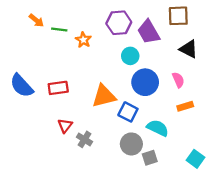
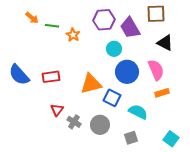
pink semicircle: (178, 80) -> (156, 70), size x1.5
gray circle: (131, 144) -> (100, 125), moved

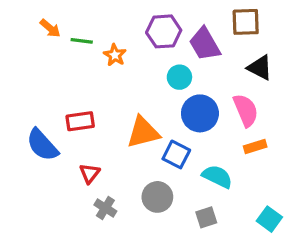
blue semicircle: (19, 75) -> (42, 145), moved
gray cross: (74, 122) -> (105, 208), moved

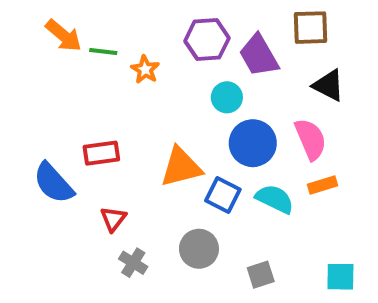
orange arrow: (50, 28) -> (63, 36), size x1.4
cyan semicircle: (217, 176) -> (275, 199), moved
cyan square: (269, 219) -> (340, 277), turned -35

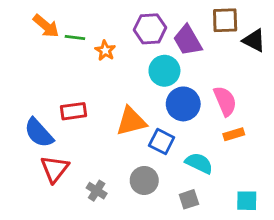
black triangle: (328, 85) -> (254, 40), moved
cyan circle: (227, 97) -> (164, 71), size x1.4
cyan semicircle: (275, 199) -> (199, 163), moved
red triangle: (113, 219) -> (55, 169), moved, size x1.5

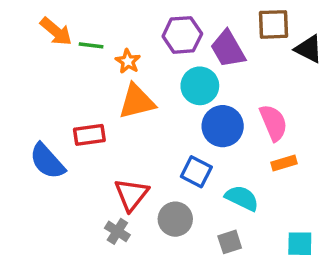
orange triangle: (131, 121) -> (137, 102), moved
red triangle: (55, 169) -> (131, 195), moved

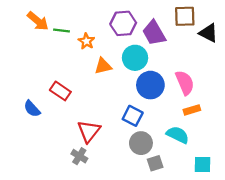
orange triangle: (137, 102) -> (103, 66), moved, size x0.7
red rectangle: (89, 135) -> (60, 91), turned 42
blue semicircle: (47, 161) -> (32, 109), size x0.7
cyan semicircle: (242, 198) -> (178, 135), moved
gray circle: (175, 219) -> (141, 143), moved

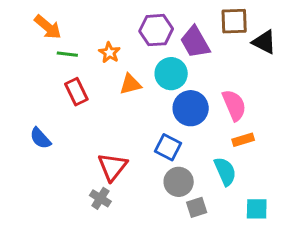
green line: (62, 31) -> (67, 54), moved
red rectangle: (60, 91) -> (76, 92), moved, turned 30
cyan semicircle: (178, 135) -> (225, 171), turned 40

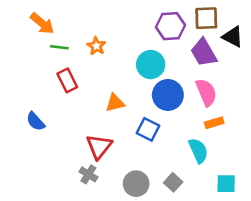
purple hexagon: (156, 30) -> (171, 26), moved
purple trapezoid: (195, 42) -> (204, 53), moved
orange triangle: (130, 84) -> (115, 103), moved
gray circle: (179, 182) -> (136, 184), moved
gray square: (197, 207) -> (173, 182), turned -30

